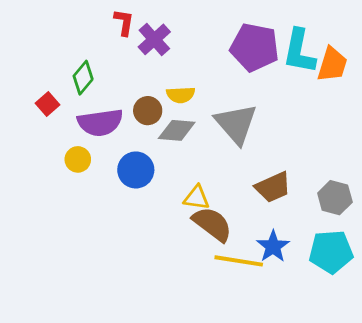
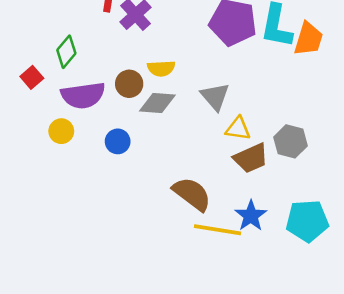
gray triangle: (236, 124) -> (215, 97), size x0.7
blue circle: (136, 170) -> (118, 141), size x0.7
yellow triangle: (196, 198) -> (238, 129), moved
gray hexagon: (335, 198) -> (291, 141), moved

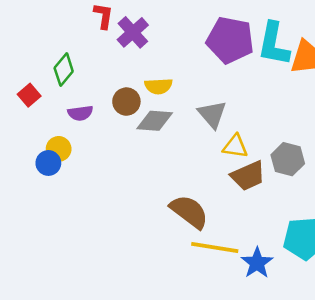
purple semicircle: (83, 95) -> (80, 113), size x0.6
blue circle: (118, 141) -> (48, 163), moved
blue star: (251, 216) -> (257, 263), moved

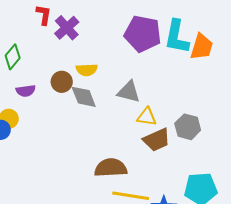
gray triangle: (212, 114) -> (129, 92), turned -35
gray diamond: (155, 121) -> (84, 97), turned 64
brown semicircle: (189, 212) -> (111, 168), turned -40

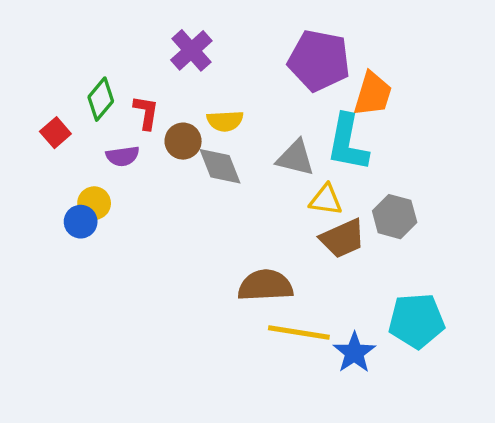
red L-shape: (44, 15) -> (146, 113), moved
cyan L-shape: (177, 37) -> (348, 143), moved
orange trapezoid: (202, 47) -> (373, 94), moved

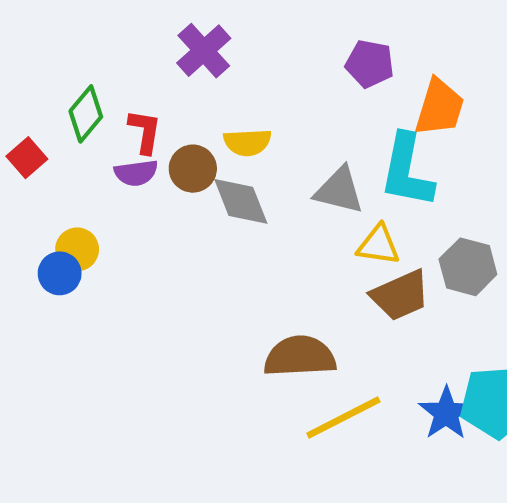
purple pentagon: (319, 60) -> (370, 64), size x0.6
purple semicircle: (123, 156) -> (136, 173), moved
yellow line: (299, 332) -> (343, 417), turned -36
blue star: (354, 353) -> (446, 413), moved

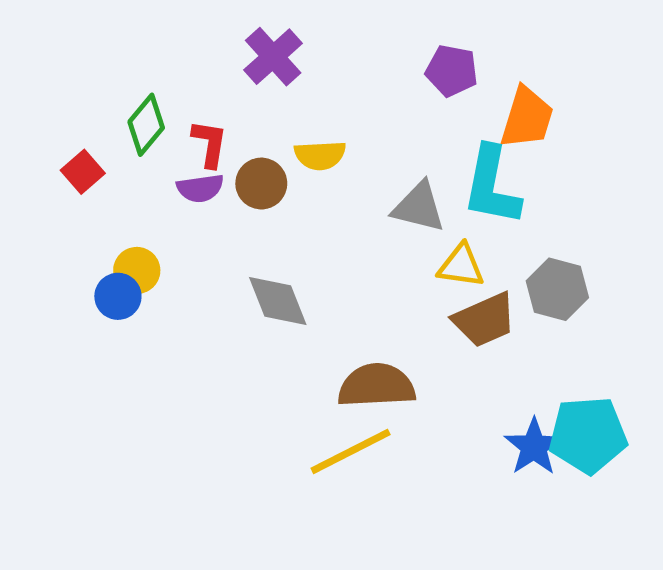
gray diamond: (241, 201) -> (278, 301), moved
yellow line: (343, 417) -> (351, 451), moved

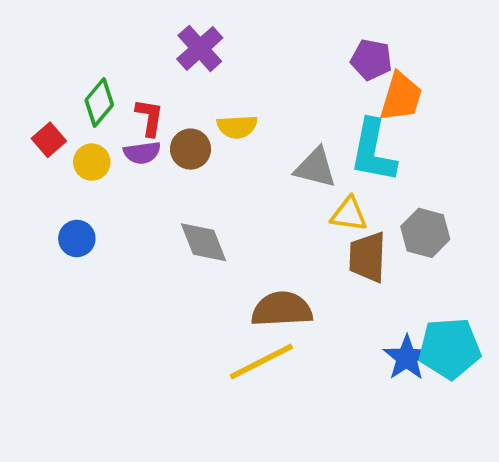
purple pentagon: (452, 71) -> (371, 60), moved
yellow circle: (137, 270) -> (92, 162), moved
brown trapezoid: (485, 320) -> (368, 257), turned 116

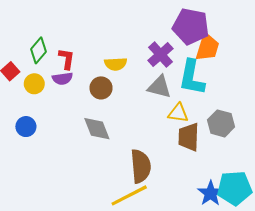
purple cross: (200, 48) -> (160, 55), moved
purple pentagon: (371, 60) -> (191, 26), size x1.6
brown circle: (191, 149) -> (101, 88), moved
brown semicircle: (282, 309) -> (141, 166), turned 88

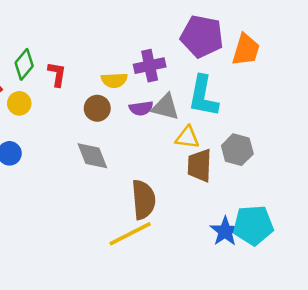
orange trapezoid: (207, 47) -> (246, 50), moved
purple cross: (160, 55) -> (150, 66), moved, turned 30
purple semicircle: (62, 79) -> (141, 108), moved

